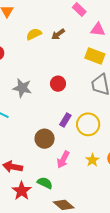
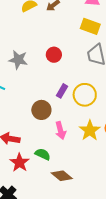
pink arrow: (63, 160) -> (60, 131), turned -42
yellow star: (92, 160) -> (90, 130), size x1.5

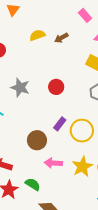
pink arrow: (60, 131) -> (53, 163), turned 102

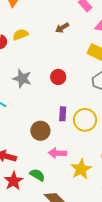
yellow semicircle: (37, 35) -> (20, 35), moved
purple rectangle: (60, 124) -> (63, 114), turned -32
yellow star: (82, 167) -> (81, 169), moved

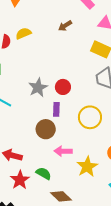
red circle: (58, 77) -> (63, 87), moved
gray star: (22, 78) -> (38, 88), moved, turned 30
purple rectangle: (63, 114) -> (56, 109), moved

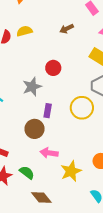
red circle: (63, 87) -> (53, 68), moved
yellow circle: (90, 117) -> (82, 108), moved

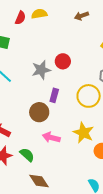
red circle: (53, 68) -> (63, 61), moved
yellow star: (71, 171) -> (83, 133), moved, turned -30

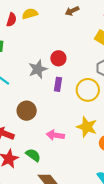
purple rectangle: (54, 95) -> (58, 84), moved
brown circle: (39, 112) -> (27, 111), moved

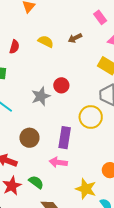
yellow semicircle: (30, 14) -> (46, 41), moved, turned 42
purple rectangle: (58, 84) -> (65, 138), moved, size x1.5
yellow star: (87, 127) -> (86, 189), moved

